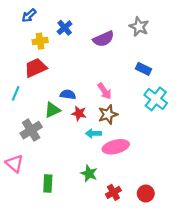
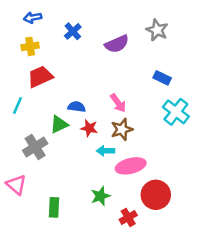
blue arrow: (29, 15) -> (33, 18), turned 32
yellow cross: (40, 41) -> (30, 46), moved
green star: (89, 173) -> (100, 196), turned 30
red circle: (146, 193) -> (156, 195), moved, size x1.5

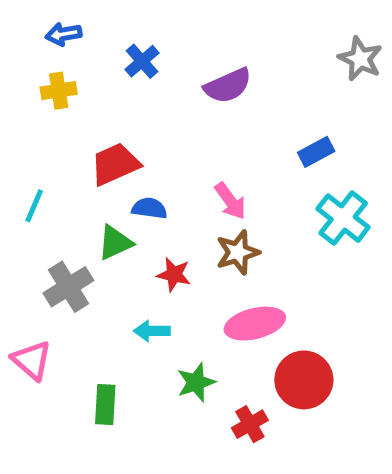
gray star: (157, 30) -> (360, 59), moved
red trapezoid: (40, 77) -> (115, 164), moved
blue rectangle: (162, 78) -> (316, 152), turned -54
red star: (89, 128) -> (174, 274), moved
cyan arrow: (106, 151) -> (152, 331), moved

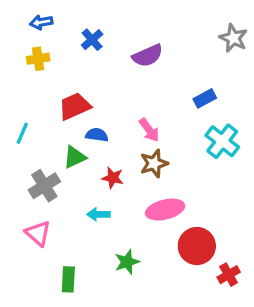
pink triangle: (32, 360) -> (38, 233), moved
green star: (196, 382) -> (127, 262), moved
green rectangle: (105, 404) -> (68, 279), moved
red cross: (250, 424) -> (229, 275), moved

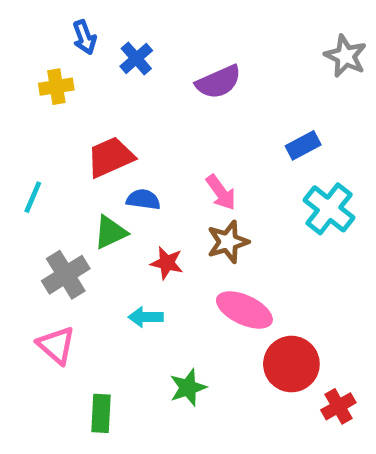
blue arrow: (41, 22) -> (85, 37), moved, turned -100
pink ellipse: (165, 210) -> (244, 310), turned 39

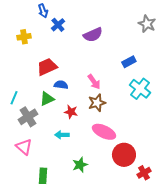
blue arrow: (85, 37) -> (43, 11), moved
cyan line: (33, 197) -> (14, 98), moved

